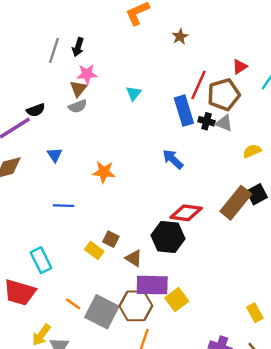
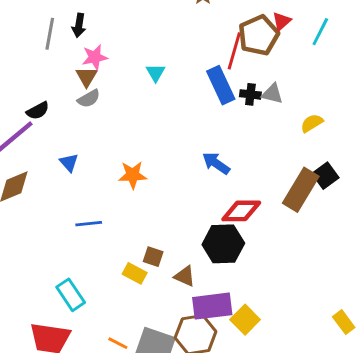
brown pentagon: (224, 95) -> (259, 35), moved
blue arrow: (173, 159) -> (216, 163), moved

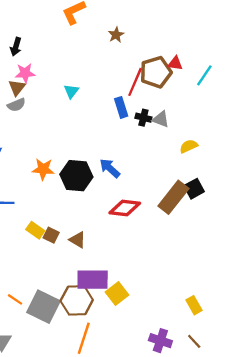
red triangle: (282, 21) -> (175, 63), turned 42
blue rectangle: (221, 85) -> (121, 107), size x0.7
black hexagon: (223, 244) -> (76, 176), moved
yellow rectangle: (135, 273) -> (35, 230), moved
brown triangle: (185, 276) -> (78, 240), moved

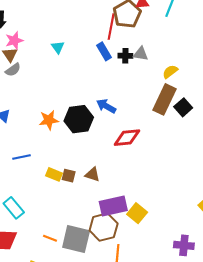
brown rectangle: (173, 197) -> (164, 99), moved

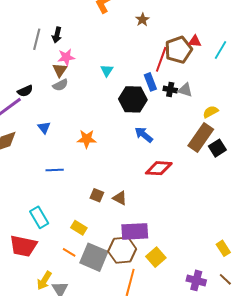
black hexagon: (79, 119) -> (133, 99), moved
yellow rectangle: (54, 174) -> (79, 228), moved
yellow square: (137, 213) -> (156, 257), moved

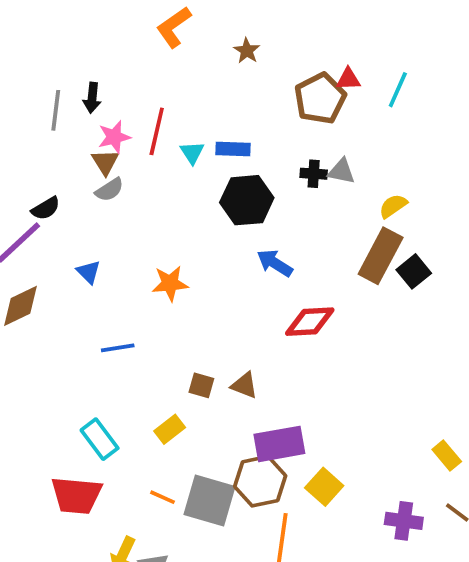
red line: (161, 59) -> (157, 131), moved
blue rectangle: (150, 82) -> (233, 149), moved, turned -60
yellow rectangle: (79, 228) -> (170, 429), moved, turned -63

